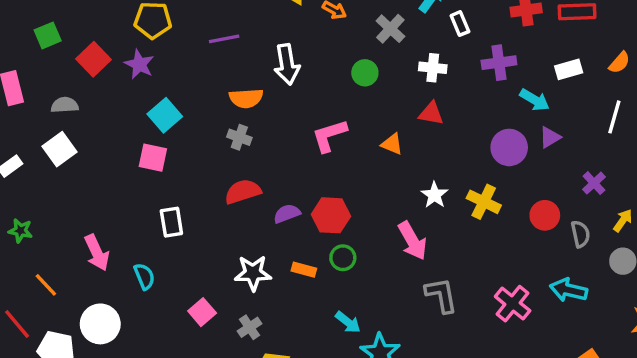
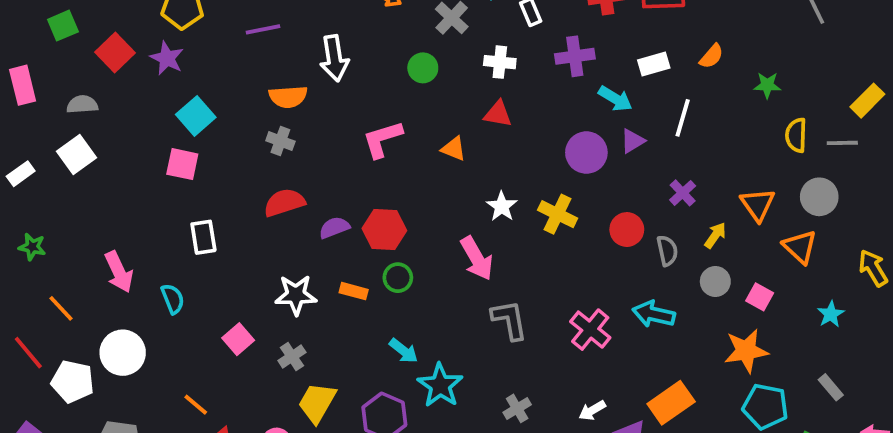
white line: (614, 117) -> (683, 118), moved

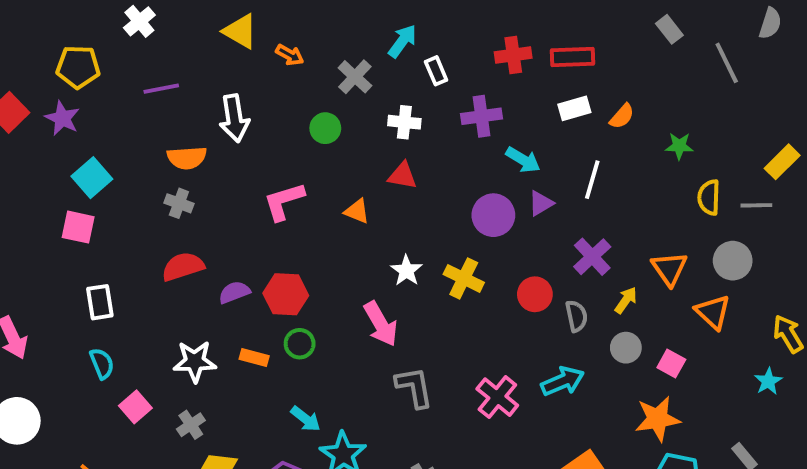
white rectangle: (654, 64) -> (574, 108), moved
purple cross: (683, 193) -> (592, 257), size x1.4
cyan semicircle: (173, 299) -> (102, 363), moved
cyan arrow: (654, 314) -> (563, 381), turned 144
cyan star: (831, 314) -> (768, 381), moved

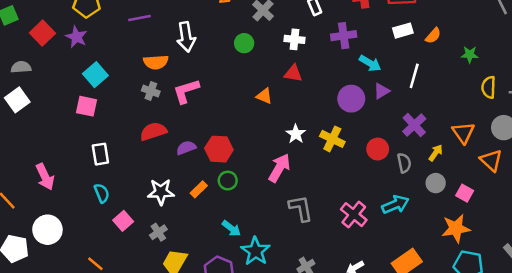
pink L-shape: (284, 201) -> (186, 91), moved
pink arrow: (381, 324) -> (279, 168), turned -120
orange rectangle: (254, 358) -> (199, 189), turned -60

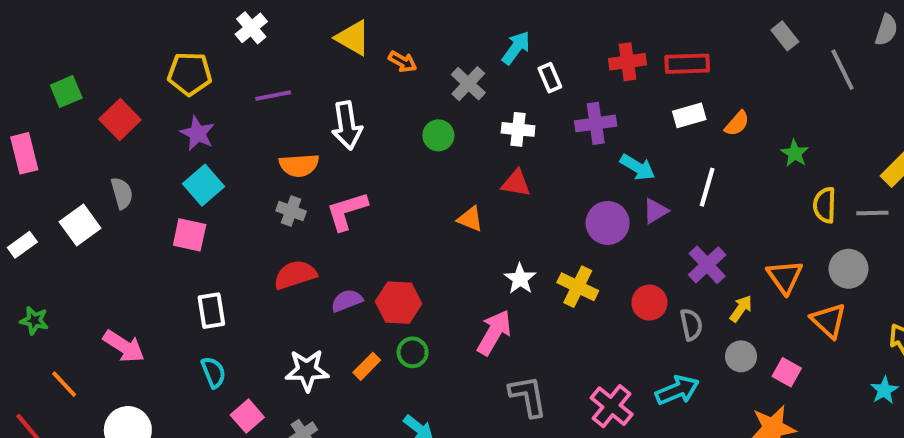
purple star: (76, 37) -> (198, 133), moved
green star: (470, 55) -> (795, 153), turned 30
gray semicircle: (21, 67) -> (122, 193), moved, turned 78
pink arrow: (45, 177) -> (124, 346), turned -32

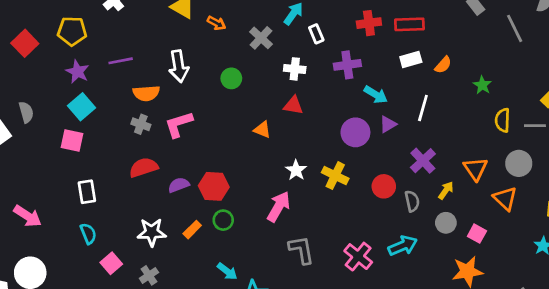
purple line: (273, 96) -> (121, 61), moved
red square: (120, 119) -> (25, 43), moved
green circle: (438, 135) -> (231, 78), moved

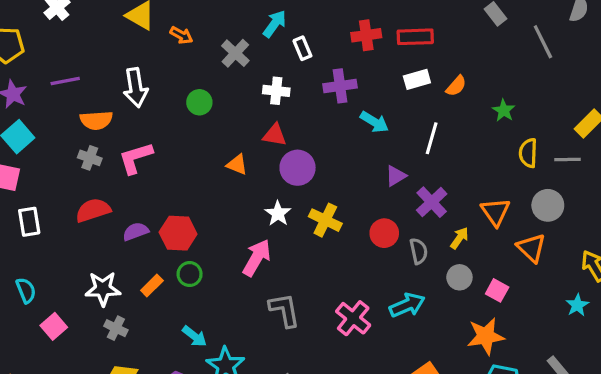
purple triangle: (388, 124) -> (396, 176), moved
purple circle: (355, 132) -> (298, 168), moved
white rectangle: (87, 192) -> (29, 222), moved
gray cross: (149, 275) -> (116, 328), moved, turned -30

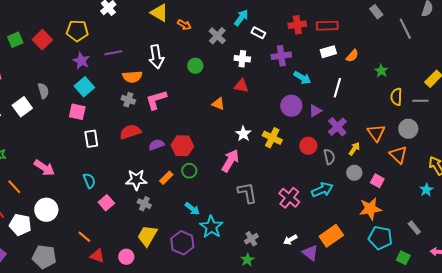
white rectangle: (302, 48) -> (258, 33), turned -40
purple circle: (298, 168) -> (291, 106), moved

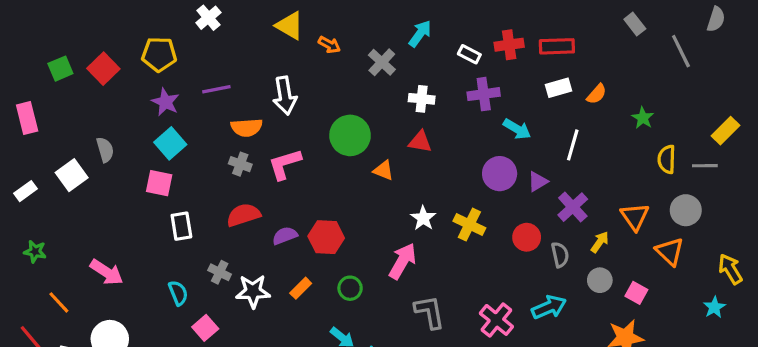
white rectangle: (258, 33) -> (469, 54), moved
green circle: (195, 66) -> (350, 135), moved, size x1.6
green circle: (189, 171) -> (350, 288), moved
gray cross: (144, 204) -> (220, 272), moved

